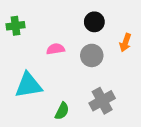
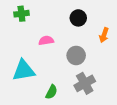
green cross: (15, 26) -> (21, 14), moved
gray circle: (92, 55) -> (76, 55), moved

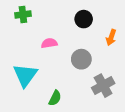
cyan triangle: (24, 70) -> (25, 75), turned -45
gray cross: (85, 83) -> (103, 86), moved

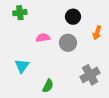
gray circle: (81, 59) -> (68, 43), moved
cyan triangle: (25, 75) -> (22, 66), size x0.7

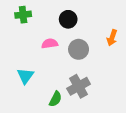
black circle: (73, 17) -> (68, 19), moved
gray cross: (90, 75) -> (79, 86), moved

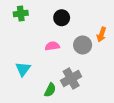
pink semicircle: (50, 44) -> (52, 46), moved
gray circle: (79, 49) -> (83, 45), moved

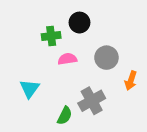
green cross: (21, 14) -> (51, 36), moved
orange arrow: (101, 35) -> (131, 81), moved

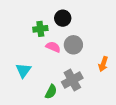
gray circle: (106, 58) -> (73, 45), moved
pink semicircle: (67, 59) -> (53, 47), turned 32

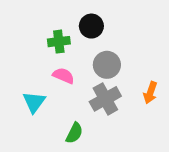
pink semicircle: (53, 47) -> (63, 76), moved
gray cross: (72, 80) -> (105, 99), moved

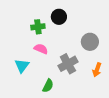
gray circle: (107, 65) -> (90, 42), moved
orange arrow: (150, 93) -> (97, 70), moved

